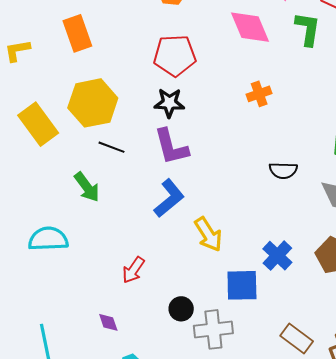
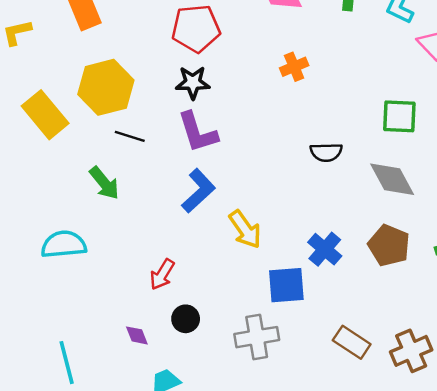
black circle: (181, 309) -> (186, 319), moved

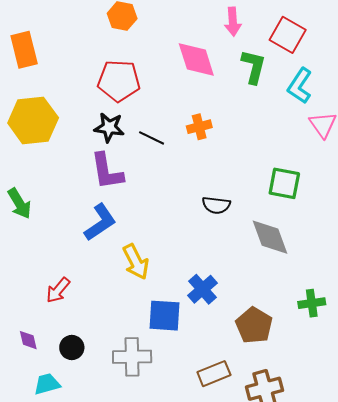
black line: (130, 136) -> (152, 138), moved
brown pentagon: (389, 245) -> (254, 325), moved
black circle: (186, 319) -> (72, 348), moved
brown rectangle: (352, 342) -> (214, 374), turned -64

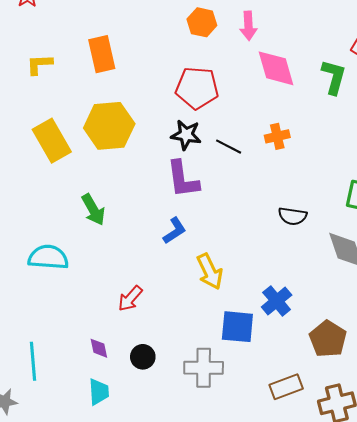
pink arrow: (233, 22) -> (248, 26), moved
blue L-shape: (100, 222) -> (175, 231), size x0.7
cyan trapezoid: (47, 384) -> (99, 392), moved, turned 100

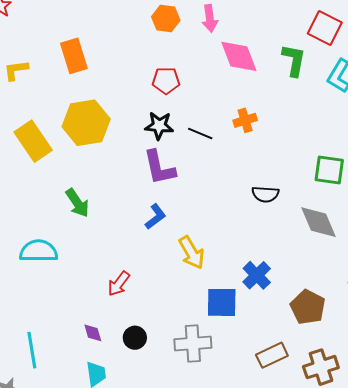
red pentagon: (197, 88) -> (166, 81), size x0.7

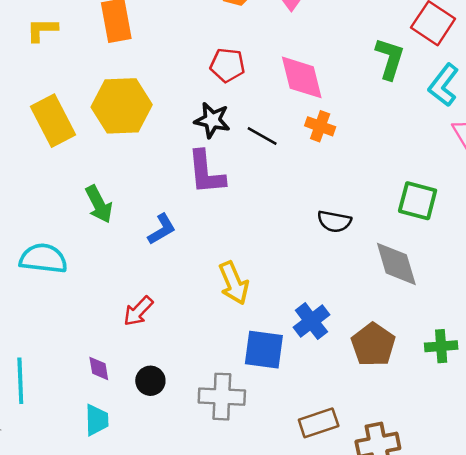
pink diamond: (239, 56) -> (302, 77), moved
orange cross: (245, 120) -> (320, 126), turned 30
blue L-shape: (155, 217) -> (162, 229), moved
brown pentagon: (308, 307) -> (373, 345), moved

